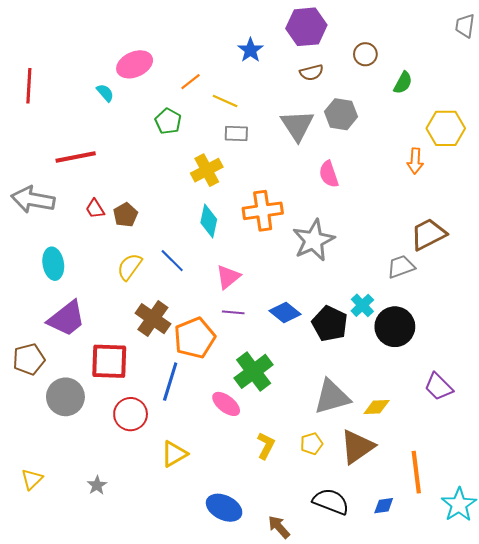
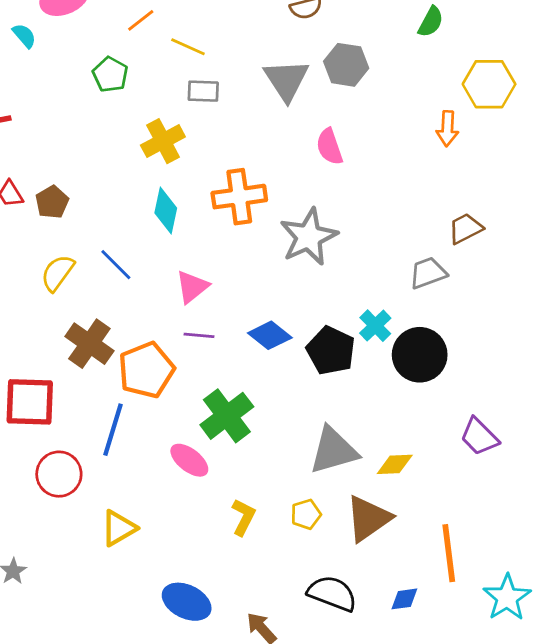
brown trapezoid: (428, 234) -> (465, 228), size x0.7

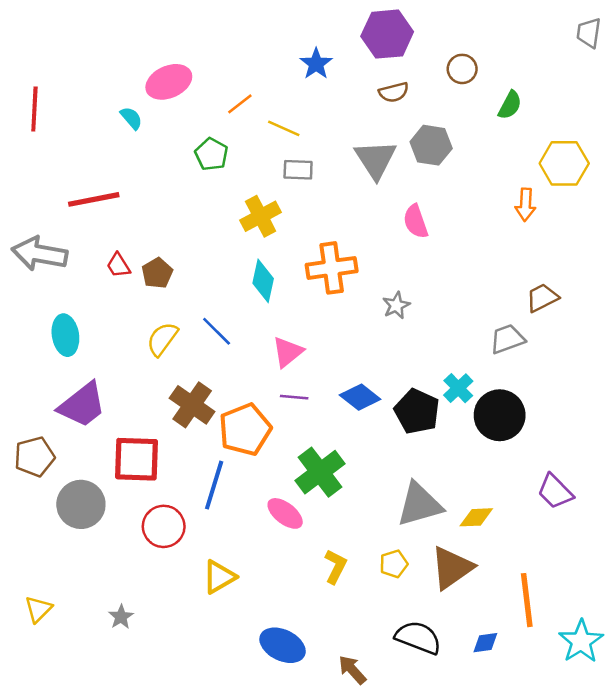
gray star: (309, 237) -> (396, 305), size x0.5

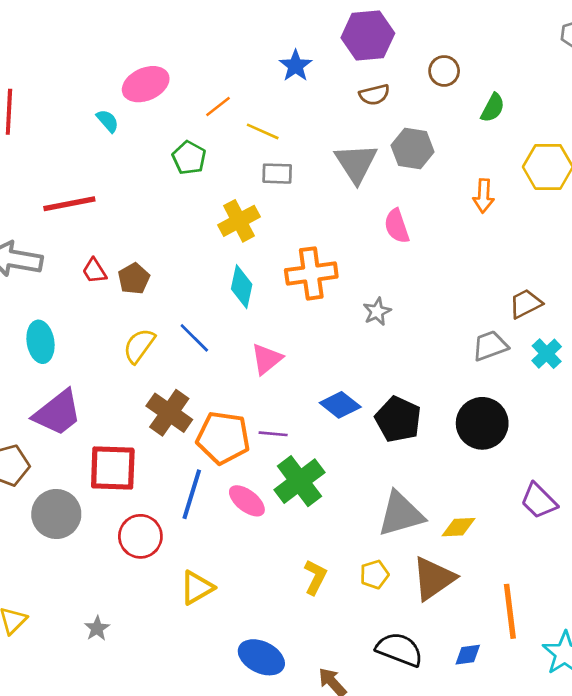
orange arrow: (525, 205) -> (484, 196), moved
cyan cross: (458, 388) -> (547, 354), moved
purple line: (294, 397) -> (273, 434), moved
orange pentagon: (245, 429) -> (223, 438), turned 30
pink ellipse: (285, 513) -> (247, 501), moved

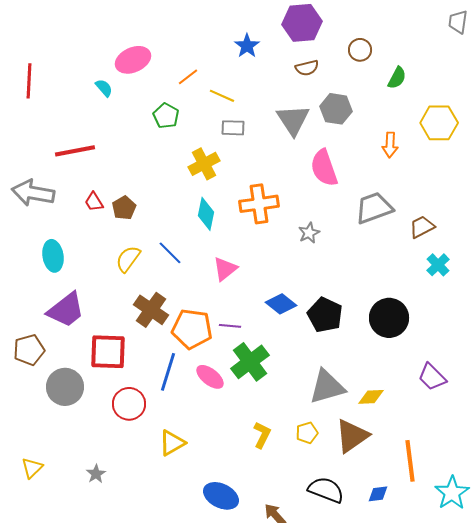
pink semicircle: (397, 226) -> (324, 168), size x1.4
gray trapezoid: (490, 346) -> (374, 208), moved, size x1.4

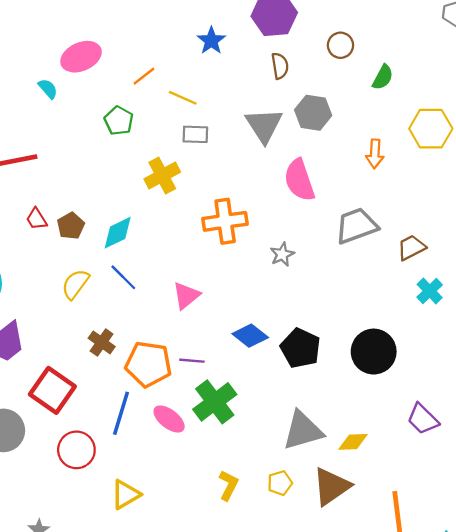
brown semicircle: (307, 68) -> (280, 66), turned -85
cyan diamond: (206, 214) -> (118, 233), moved, turned 52
brown cross: (151, 310) -> (102, 342), size x0.7
red square: (108, 352) -> (52, 390), turned 33

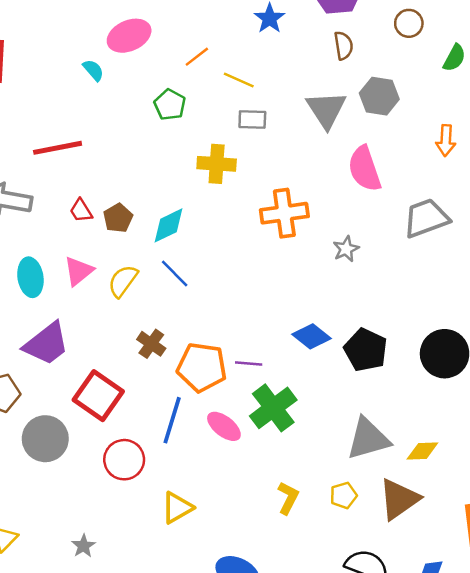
yellow cross: (162, 176) -> (217, 164), turned 32
pink triangle: (186, 296) -> (79, 271), moved

